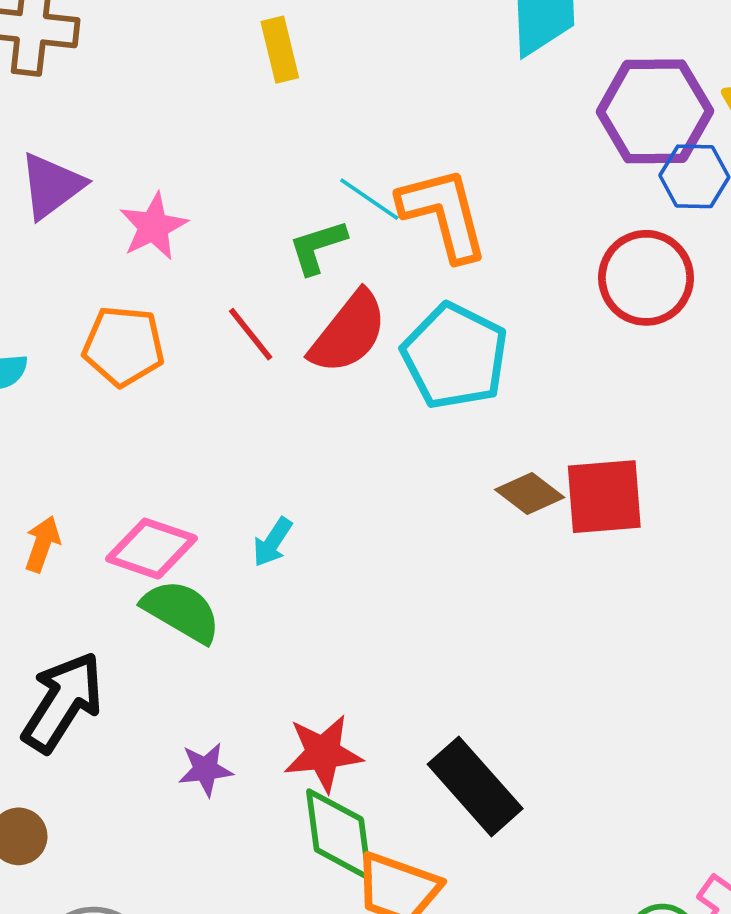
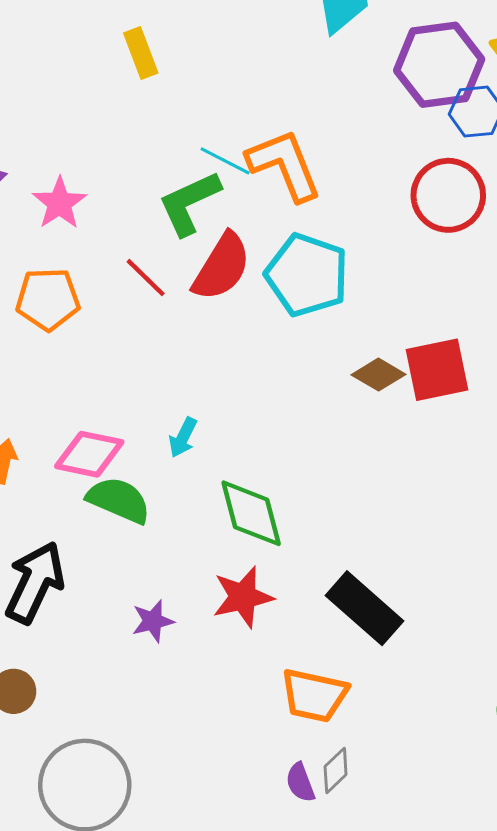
green L-shape: (318, 247) -> (189, 203), size x1.4
green diamond: (339, 834) -> (251, 513), moved

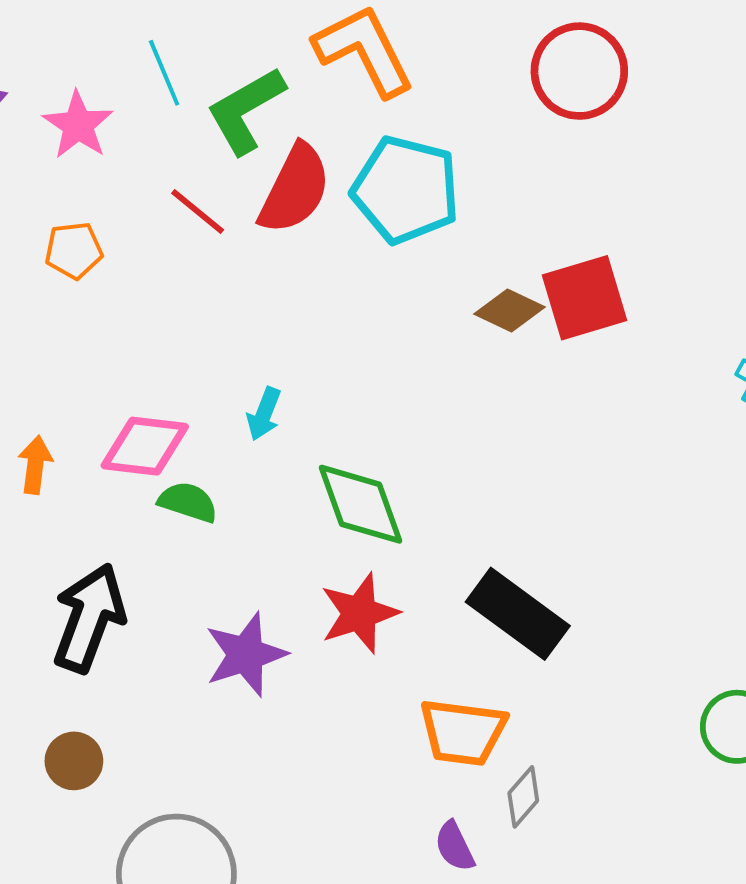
cyan line: (225, 161) -> (164, 73), moved, turned 45
orange pentagon: (48, 299) -> (74, 250), size x0.7
green semicircle: (119, 500) -> (188, 502), size x0.7
purple star: (153, 621) -> (246, 654), size x1.5
gray diamond: (336, 771) -> (523, 797), moved

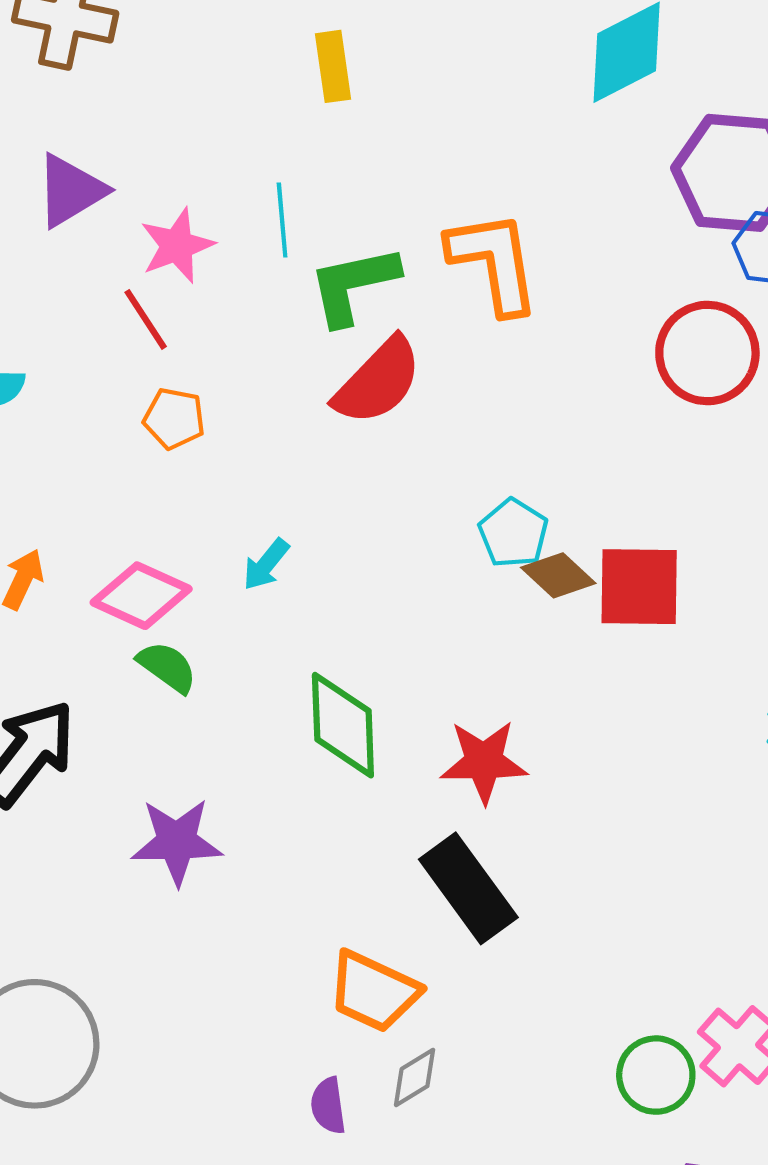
cyan pentagon: (406, 190) -> (513, 533), moved, size x0.6
red line: (198, 211) -> (146, 319), moved
orange pentagon: (74, 250) -> (174, 419), moved
cyan arrow: (264, 414) -> (266, 564), moved
red star: (359, 613) -> (484, 762), moved

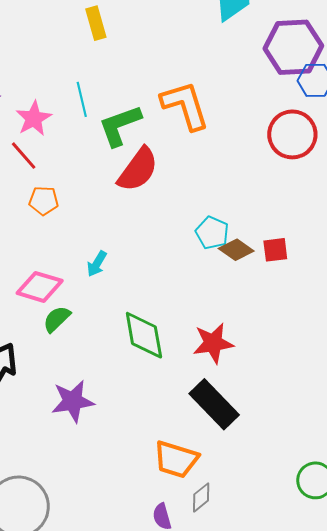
red square: (639, 587) -> (275, 250), size x0.6
green semicircle: (167, 667) -> (57, 319), turned -72

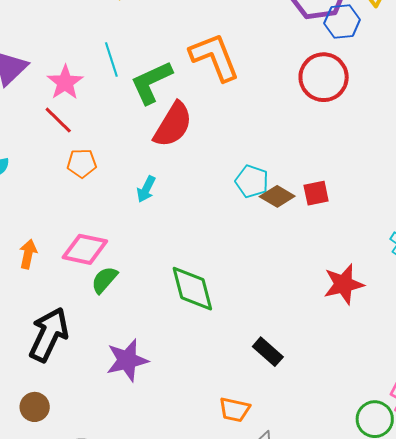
cyan arrow: (97, 264) -> (146, 189), moved
red star: (213, 343) -> (344, 284), moved
black rectangle: (214, 404) -> (268, 352), size x0.6
orange trapezoid: (176, 459) -> (234, 410), size x0.7

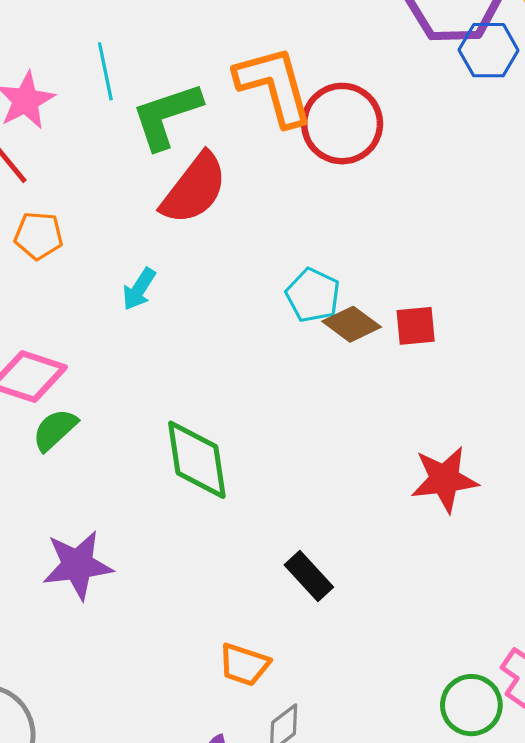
red circle: (324, 77) -> (342, 124), moved

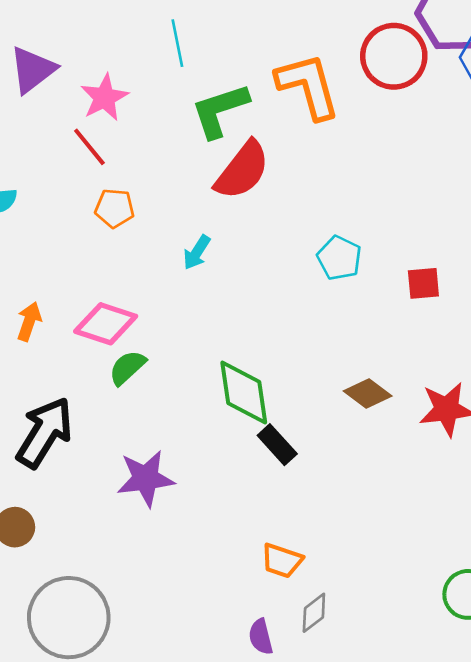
cyan line: (105, 71) -> (177, 43), moved
red circle: (342, 124) -> (394, 56), moved
brown diamond: (352, 324) -> (368, 393), moved
black rectangle: (309, 576) -> (277, 445), moved

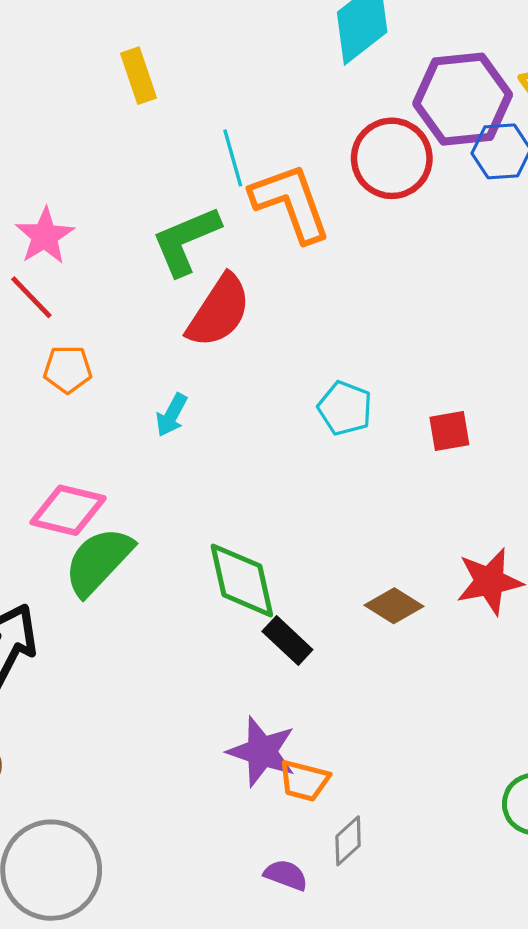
cyan line: (177, 43) -> (233, 158), moved
green semicircle: (127, 368) -> (98, 561), size x1.6
brown diamond: (368, 393) -> (394, 606), moved
purple star: (146, 478) -> (262, 752), moved, turned 30
purple semicircle: (261, 637) -> (286, 875), turned 129

